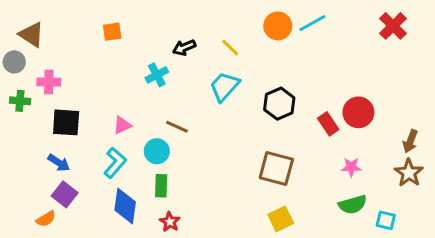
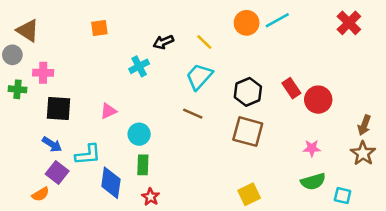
red rectangle: (328, 124) -> (291, 88), moved
brown line: (177, 127) -> (193, 114), moved
cyan L-shape: (115, 163) -> (88, 155), moved, turned 44
brown square: (276, 169) -> (248, 132), moved

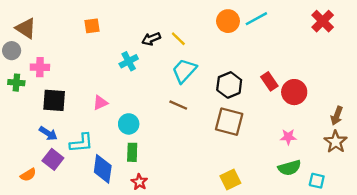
yellow line: (204, 42) -> (178, 39), moved
orange semicircle: (41, 194) -> (28, 175), moved

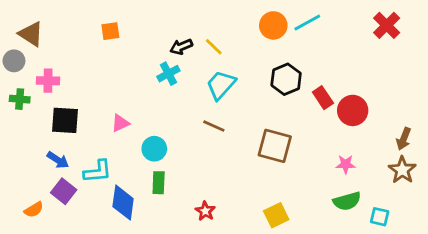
cyan cross: (129, 61) -> (168, 74), moved
black hexagon: (229, 85) -> (286, 79), moved
red star: (139, 182) -> (205, 211), moved

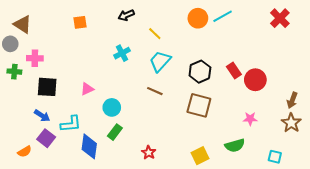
black arrow: (181, 47) -> (126, 15), moved
black hexagon: (286, 79) -> (200, 72), moved
green rectangle: (159, 183) -> (115, 132), turned 35
green semicircle: (347, 201) -> (235, 145), moved

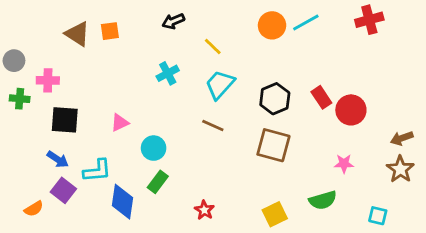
red cross: (280, 18) -> (369, 20), moved, turned 30
brown triangle: (23, 24) -> (77, 34), moved
brown arrow: (292, 100) -> (402, 138), turned 49

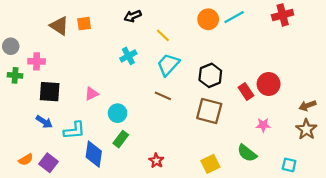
red rectangle: (321, 97) -> (246, 92), moved
purple square: (63, 190) -> (48, 163), moved
green semicircle: (323, 200) -> (247, 153), turned 54

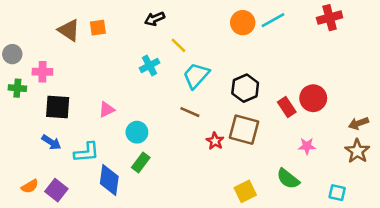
yellow line: (163, 35) -> (178, 45), moved
red star: (156, 161) -> (215, 141), moved

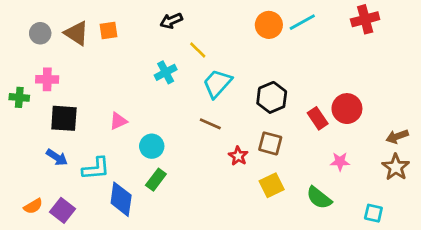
gray circle: (12, 54) -> (40, 33), moved
brown square: (244, 130) -> (270, 143), size x0.7
yellow square: (245, 191) -> (272, 185), moved

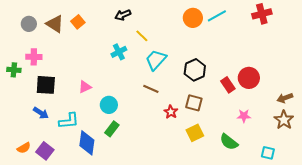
orange square: (108, 30) -> (78, 22), turned -32

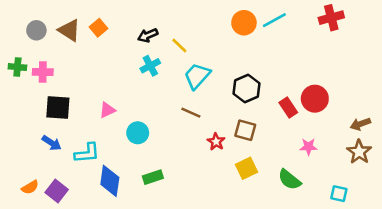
black arrow: (123, 15) -> (148, 35), moved
green cross: (14, 70) -> (17, 67), moved
green rectangle: (112, 129) -> (153, 177), moved, turned 35

